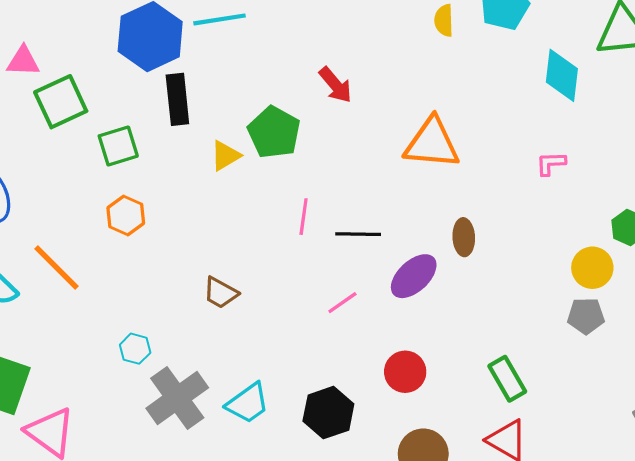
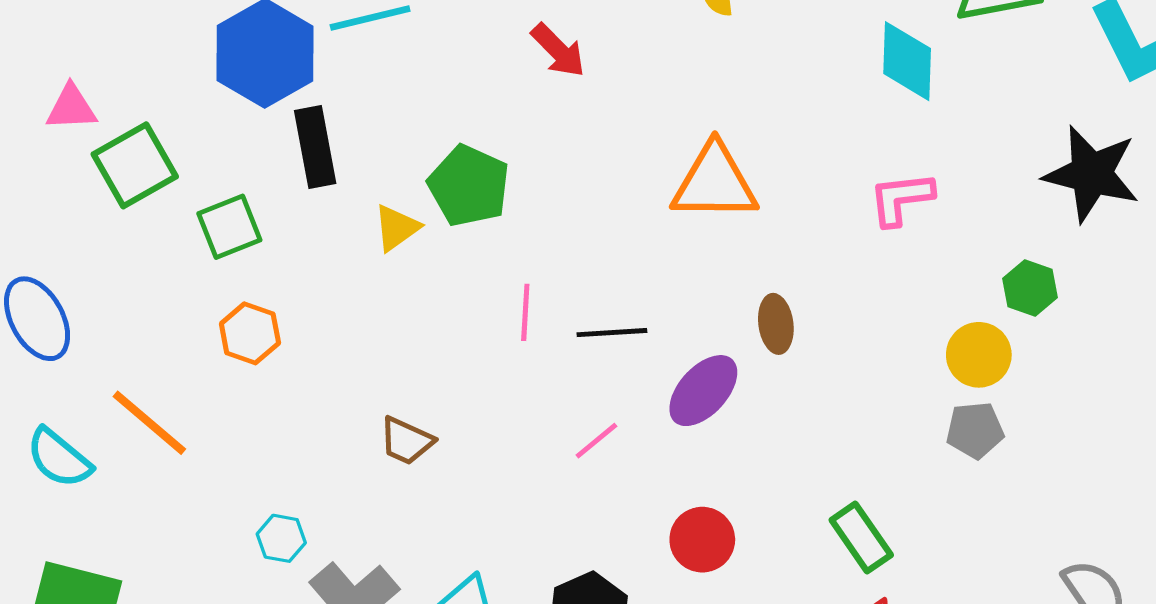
red arrow: (335, 85) -> (558, 50), moved
pink L-shape: (551, 163) -> (901, 199), size x1.4

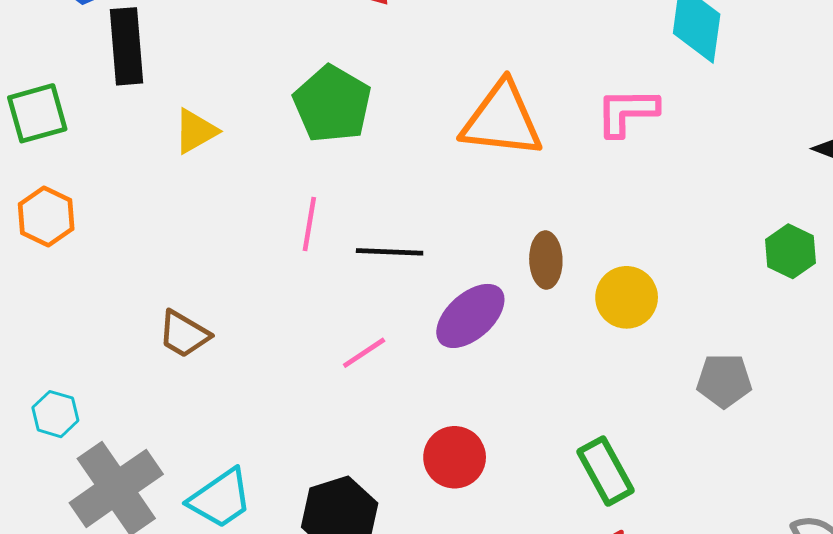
green pentagon: (469, 186) -> (332, 104), moved
pink L-shape: (901, 199) -> (627, 112), moved
yellow circle: (979, 355) -> (627, 297), moved

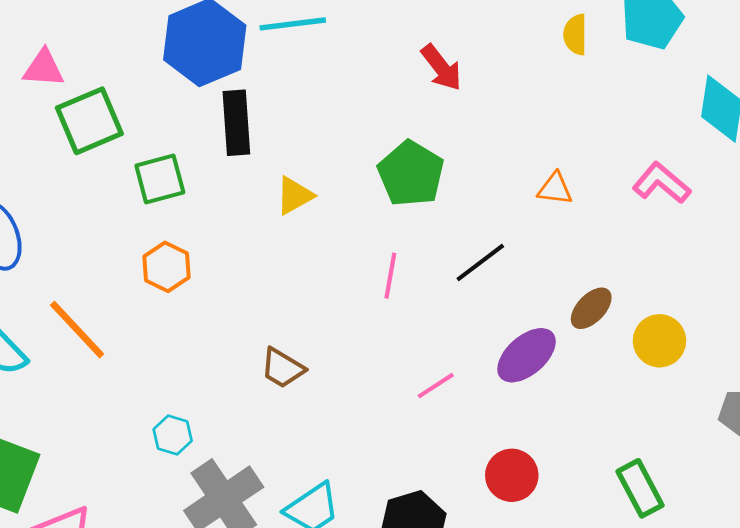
pink L-shape: (627, 112) -> (661, 183), turned 40
orange triangle: (502, 120) -> (555, 189), size x0.5
black line: (390, 252) -> (480, 263), moved, turned -40
brown ellipse: (546, 260) -> (591, 308), turned 45

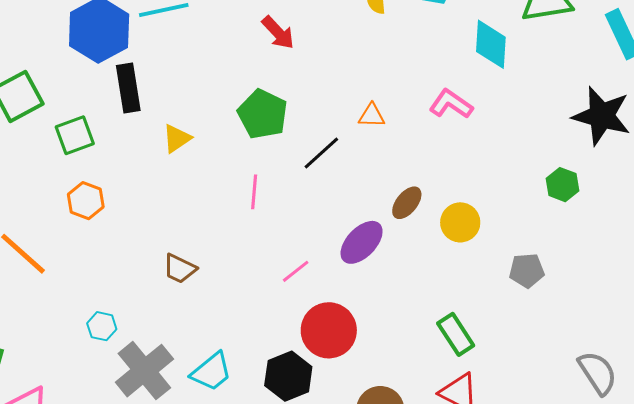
black line: (480, 263) -> (321, 153), moved
red circle: (512, 475) -> (329, 330), moved, size x1.4

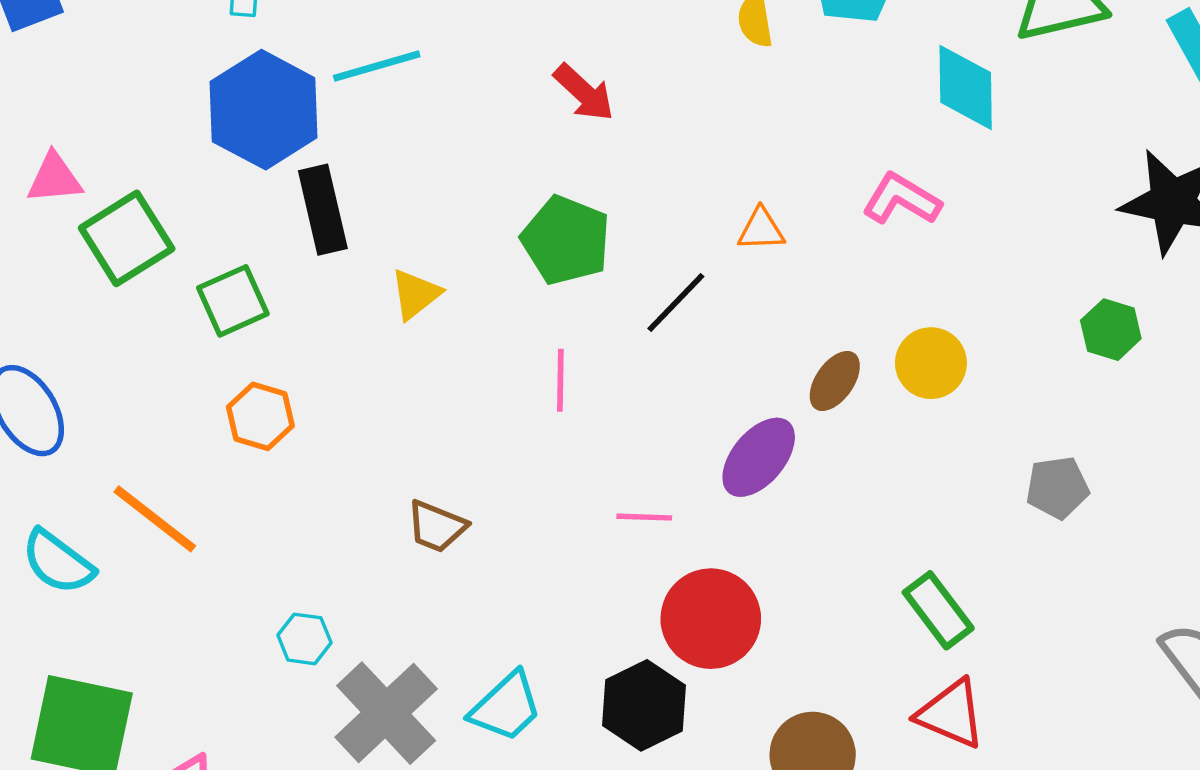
yellow circle: (460, 222) -> (931, 363), moved
pink line: (296, 271) -> (644, 517), turned 44

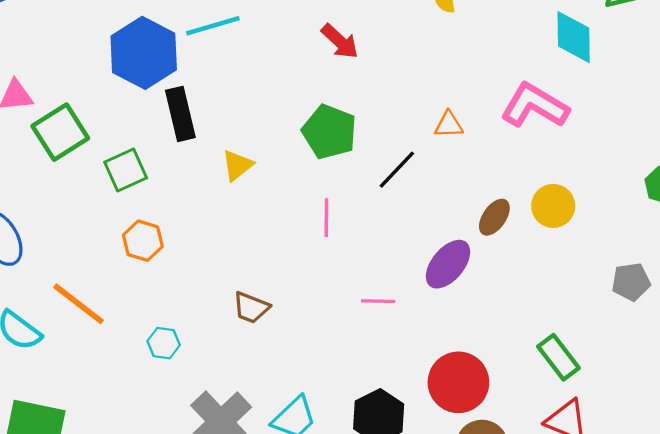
pink L-shape: (902, 199) -> (535, 106), size x1.4
red circle: (711, 619) -> (458, 382), moved
cyan hexagon: (304, 639) -> (164, 343), moved

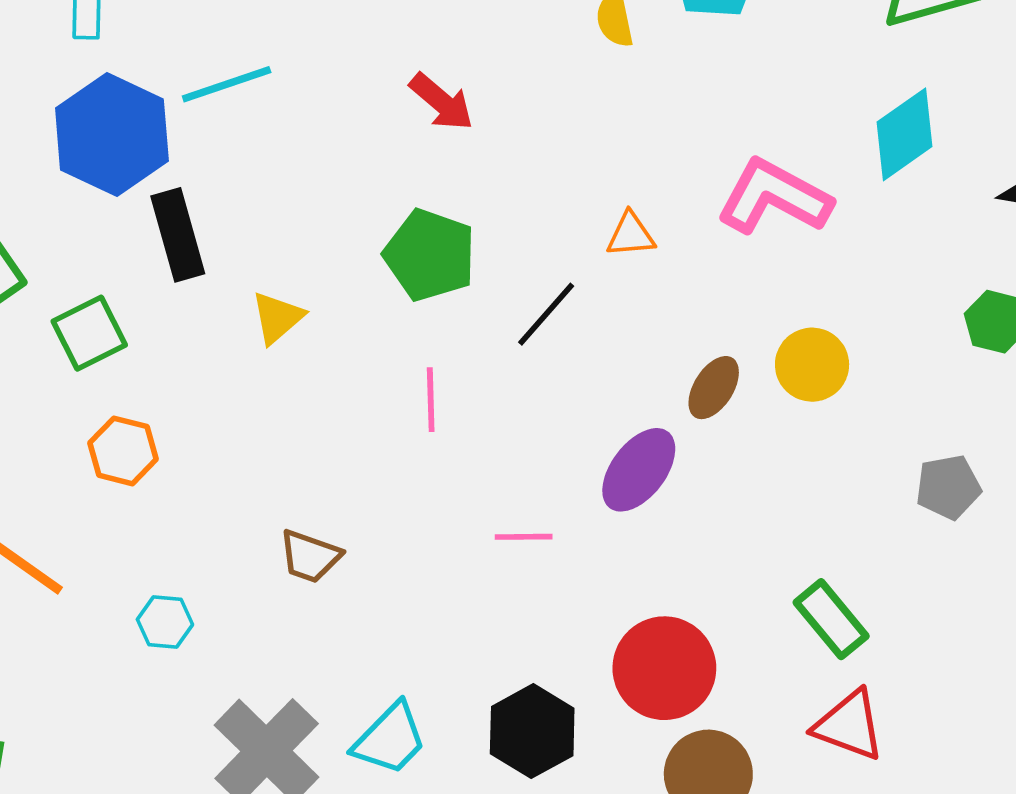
cyan diamond: (574, 37) -> (904, 134), moved, turned 58

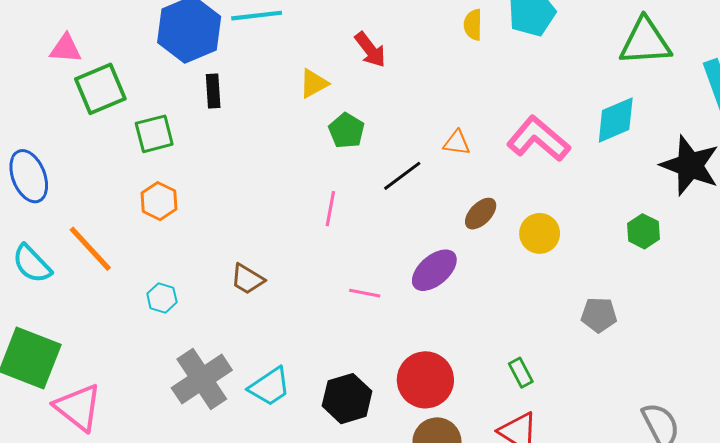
black rectangle: (178, 235) -> (213, 91), size x0.7
green pentagon: (430, 255) -> (347, 131), size x0.7
yellow triangle: (277, 318) -> (314, 83), moved
brown ellipse: (714, 388) -> (481, 214), moved
green rectangle: (831, 619) -> (521, 373), size x0.7

